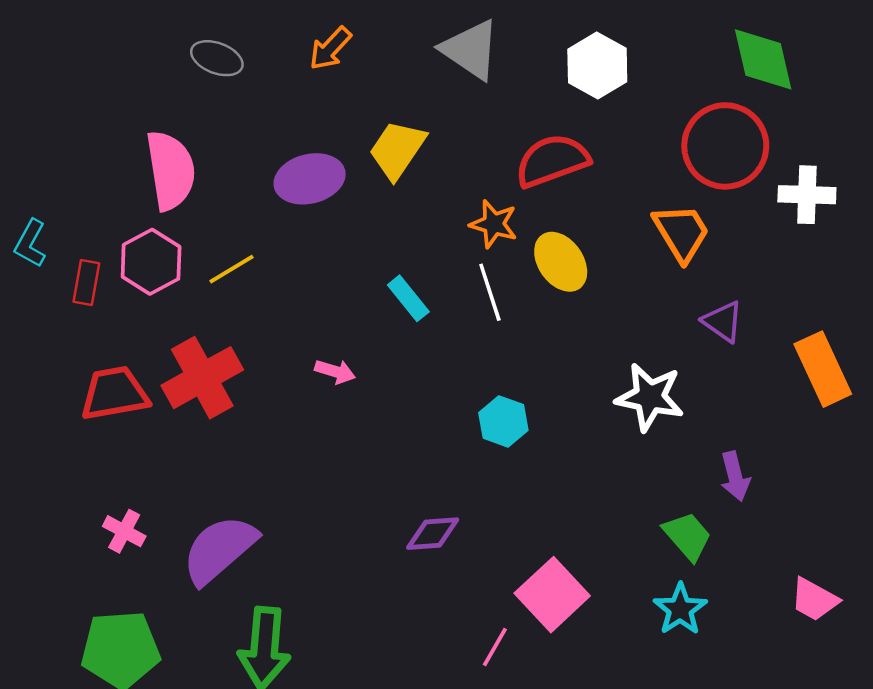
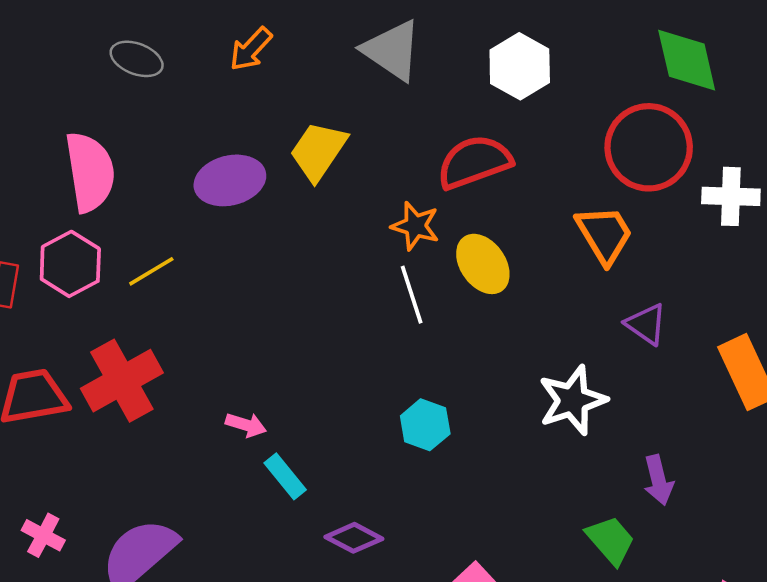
cyan rectangle: (408, 298) -> (285, 476), moved
pink arrow: (335, 371) -> (246, 425), moved
white star: (650, 397) -> (572, 400), turned -30
purple diamond: (433, 534) -> (354, 538), turned 32

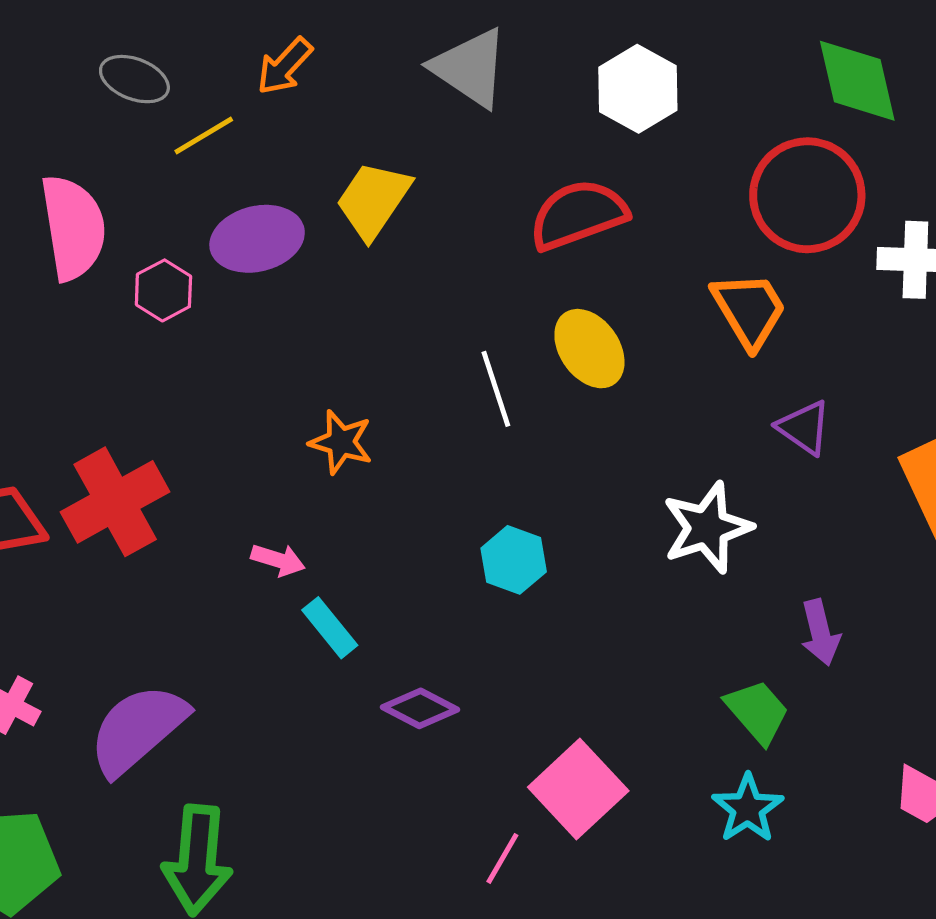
orange star: (415, 226) -> (341, 442), moved
pink hexagon: (70, 264) -> (163, 290), moved, size x0.7
yellow line: (151, 271) -> (204, 136), moved

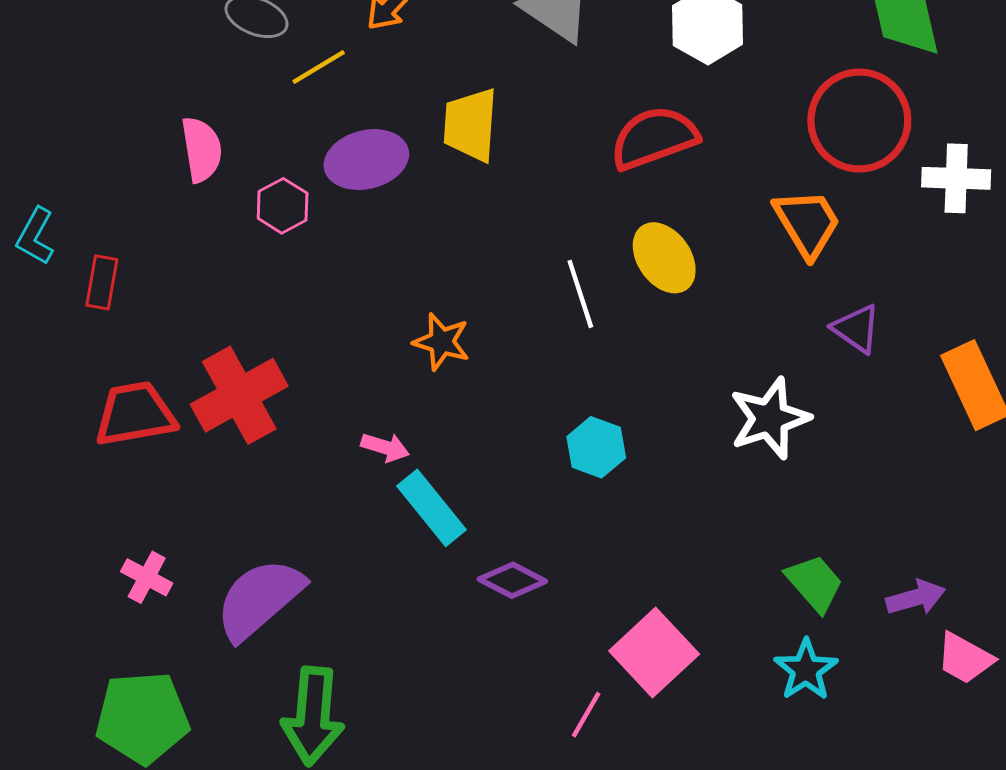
yellow trapezoid: (373, 200) -> (470, 125), turned -30
pink semicircle: (73, 228) -> (202, 149), size x0.7
cyan rectangle: (330, 628) -> (431, 508), size x1.4
purple arrow: (820, 633) -> (916, 598), moved, turned -92

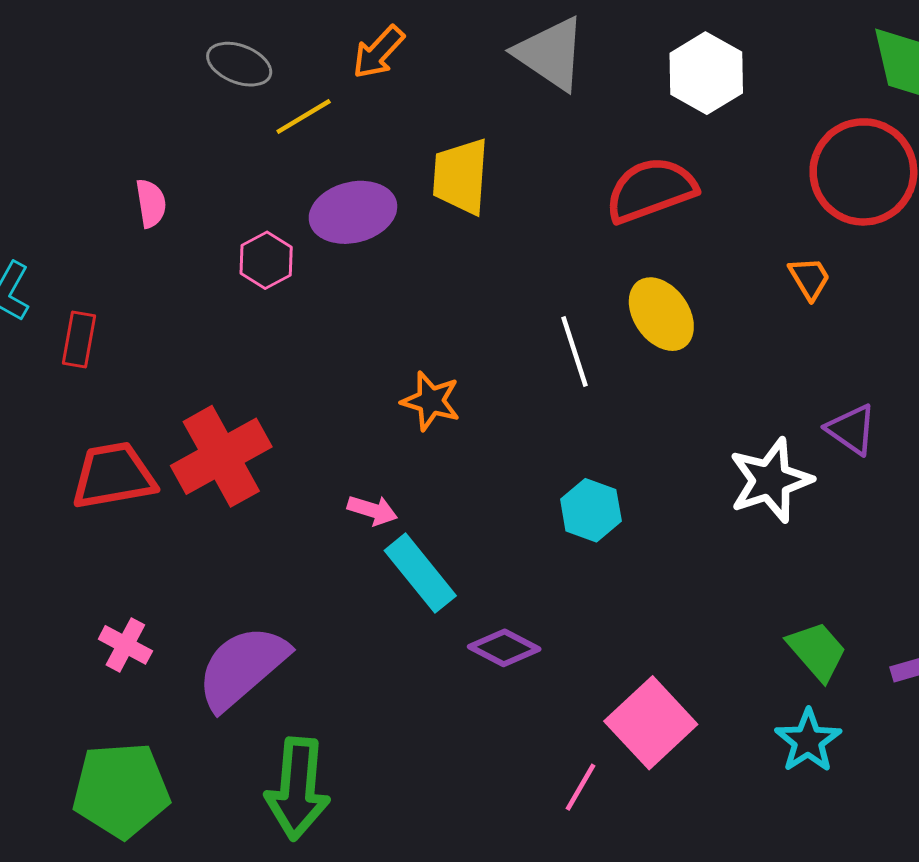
pink semicircle: (202, 149) -> (151, 203), moved, size x0.7
orange trapezoid: (807, 223) -> (810, 278), size x0.6
purple triangle: (856, 329) -> (851, 429), moved

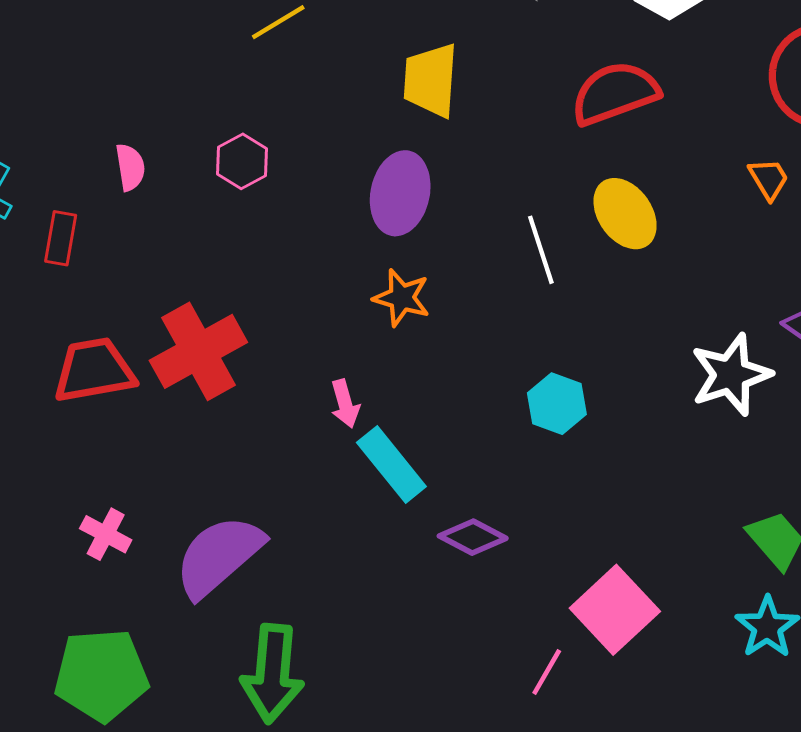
pink semicircle: (151, 203) -> (130, 167), moved
purple ellipse: (353, 212) -> (400, 193), moved, turned -64
pink arrow: (372, 510) -> (345, 404), turned 57

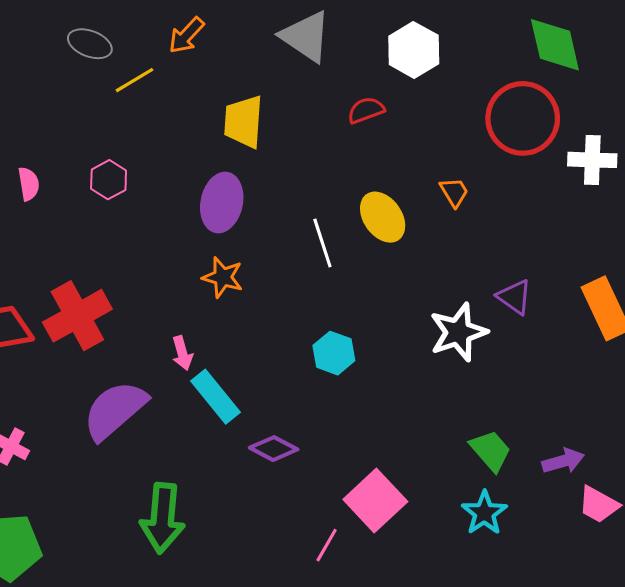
red semicircle: (615, 93) -> (366, 110), moved, size x0.6
orange trapezoid: (769, 179) -> (454, 192), moved
purple semicircle: (219, 556) -> (115, 410), moved
green arrow: (272, 673) -> (163, 518), moved

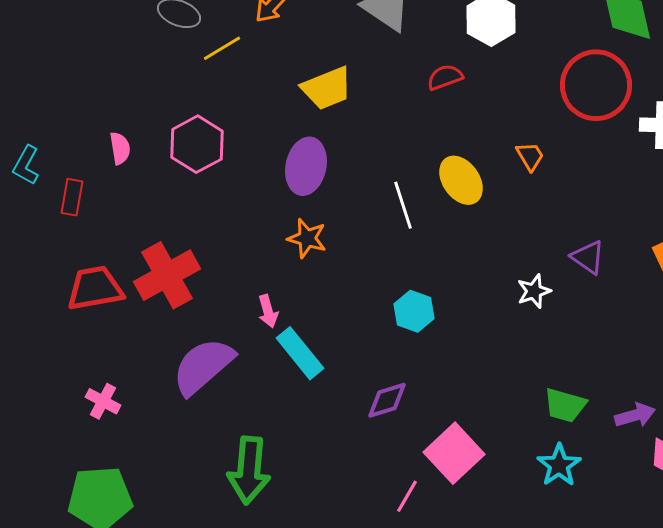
yellow trapezoid: (244, 122) -> (327, 88), turned -116
pink hexagon: (109, 180) -> (197, 144), size x1.5
white star: (458, 332) -> (534, 291), size x0.6
purple diamond: (274, 449) -> (387, 400), moved, turned -45
green trapezoid: (491, 451) -> (565, 405), turned 147

